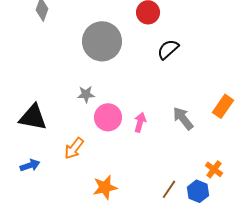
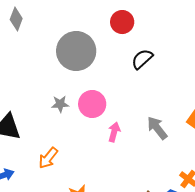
pink circle: (108, 117) -> (92, 104), moved

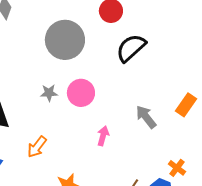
black semicircle: (142, 59) -> (131, 48), size x1.4
pink arrow: (114, 132) -> (103, 136), moved

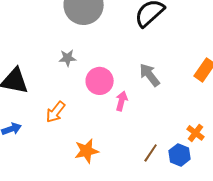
pink circle: (81, 93) -> (100, 81), moved
gray arrow: (146, 117) -> (150, 75), moved

